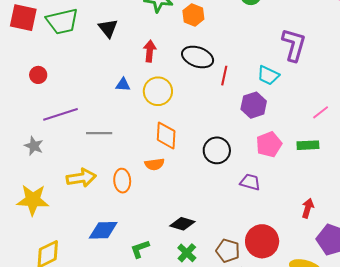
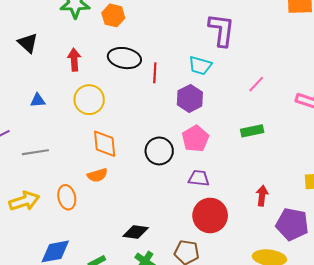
blue triangle: (123, 85) -> (38, 100), moved
pink line: (321, 112) -> (256, 84), moved
pink pentagon: (269, 144) -> (195, 139), moved
red circle: (262, 241) -> (210, 215), moved

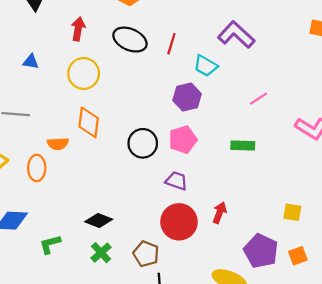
purple L-shape: (221, 30) -> (236, 35), turned -68
red line: (155, 73) -> (171, 44), moved
orange semicircle: (97, 175) -> (58, 144), moved
red arrow: (262, 196) -> (220, 213), moved

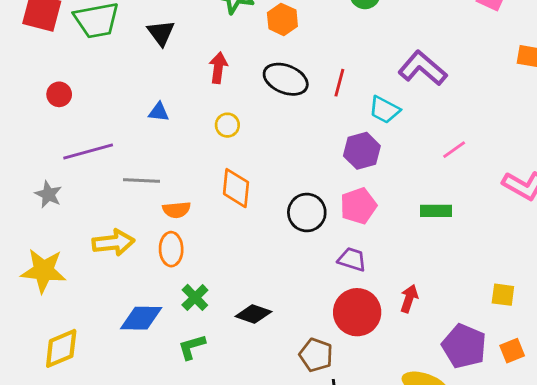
yellow circle: (84, 73) -> (227, 125), size x0.6
orange semicircle: (58, 144) -> (177, 210), moved
green cross: (101, 253) -> (195, 297), moved

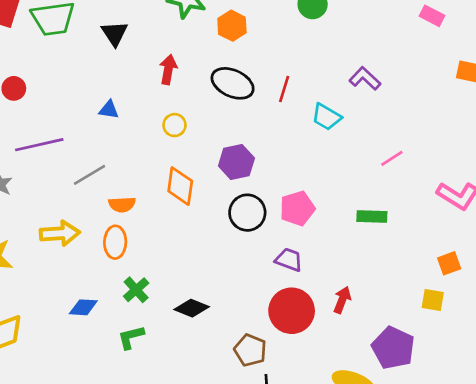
purple L-shape: (423, 68) -> (365, 79), size x0.7
purple hexagon: (362, 151) -> (236, 162), moved
gray line: (142, 181) -> (90, 175), turned -36
blue diamond: (141, 318) -> (83, 307), size x0.7
orange square: (512, 351) -> (449, 263), moved

